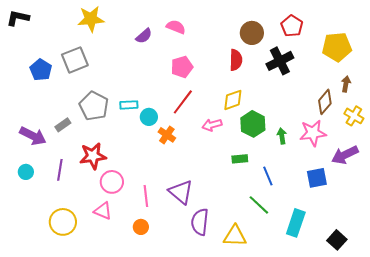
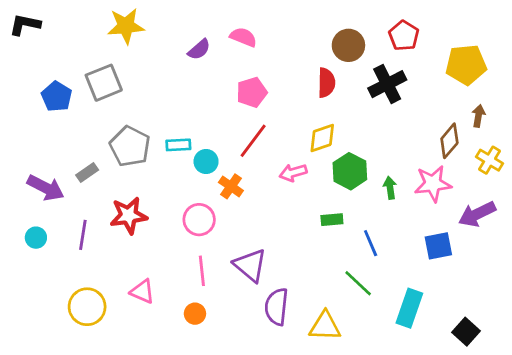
pink circle: (112, 182) -> (199, 220), moved

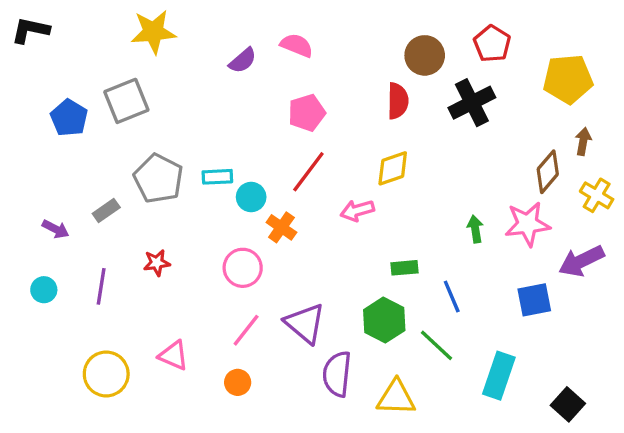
green hexagon: (350, 171) -> (384, 320), moved
purple arrow: (46, 188) -> (56, 229), size x0.6
red star: (129, 215) -> (157, 263), size x0.6
pink line: (202, 271) -> (246, 330), turned 44

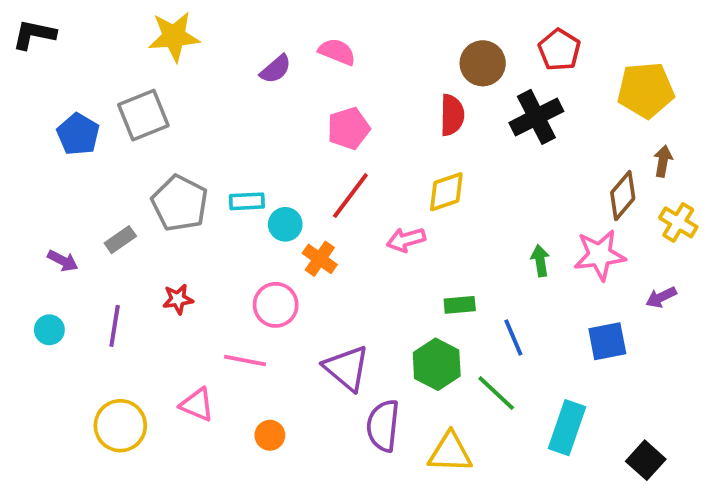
purple arrow: (581, 261) -> (661, 297), size x0.6
pink line: (246, 330) -> (245, 360), moved, turned 63

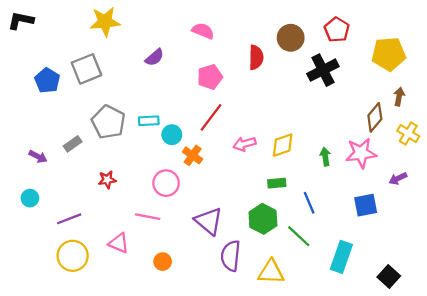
purple semicircle: (276, 69) -> (155, 57), moved
red semicircle: (452, 115) -> (256, 57), moved
yellow diamond: (446, 192) -> (283, 145), moved
purple line: (115, 326) -> (69, 219), moved, turned 60

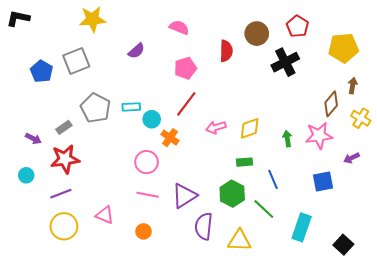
red star: (107, 180) -> (65, 159), moved, size x1.8
pink line: (148, 217) -> (148, 195), moved
purple triangle: (209, 221) -> (184, 196), turned 48

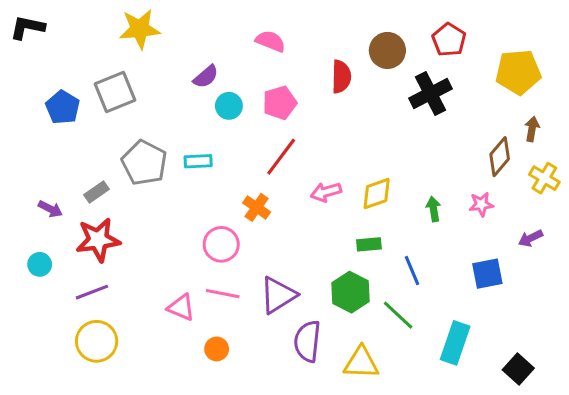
cyan circle: (152, 119) -> (229, 106), moved
pink star: (319, 136) -> (481, 204), size x0.6
pink triangle: (105, 215) -> (181, 307), moved

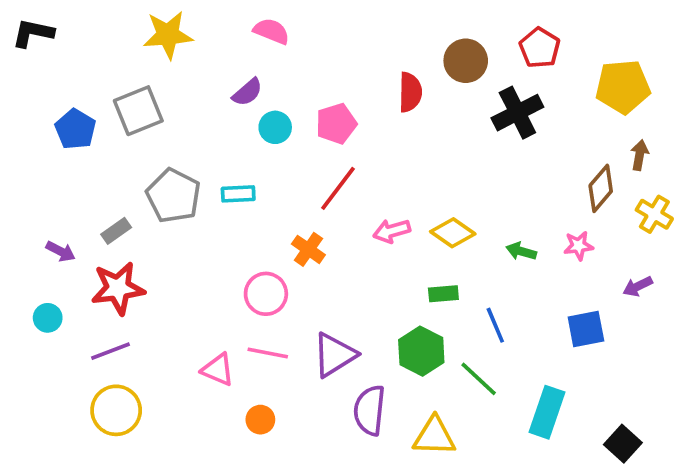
pink semicircle: (270, 41) -> (271, 31), moved
yellow diamond: (377, 194) -> (453, 233), turned 54
green arrow: (434, 209) -> (521, 251), turned -65

